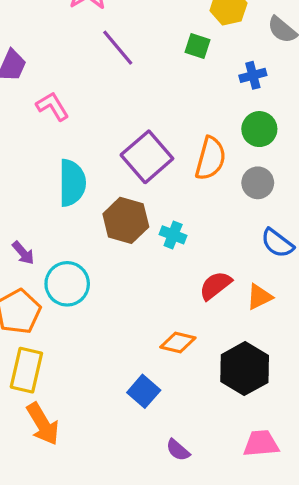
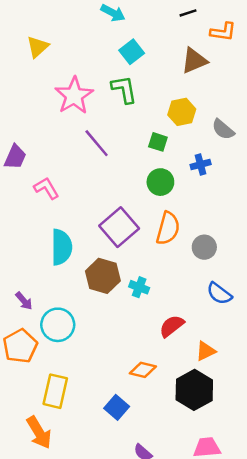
green circle: (259, 129) -> (160, 182), moved
orange triangle: (259, 297) -> (206, 351), moved
yellow rectangle: (26, 370) -> (55, 391), moved

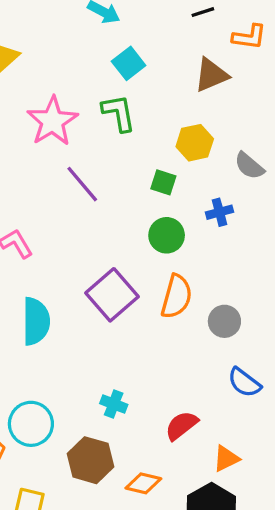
brown hexagon: (103, 276) -> (90, 460), moved
cyan cross: (139, 287) -> (114, 404), moved

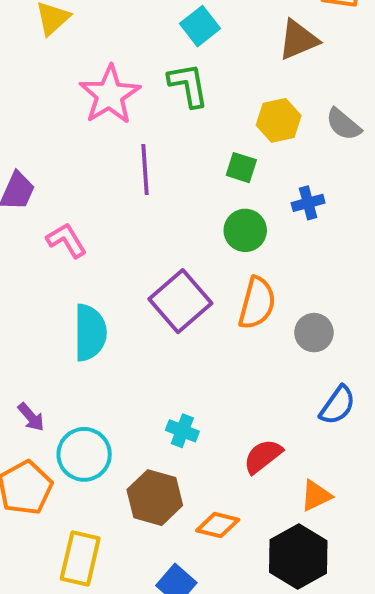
gray semicircle: (249, 166) -> (343, 124), moved
purple line: (82, 184) -> (145, 169), turned 36
blue semicircle: (244, 382) -> (338, 405), turned -92

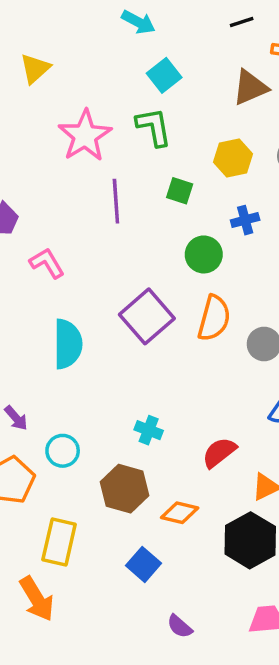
green square: (241, 168) -> (180, 191), moved
blue cross: (308, 203) -> (245, 220), moved
cyan circle: (84, 454) -> (63, 451), size x0.7

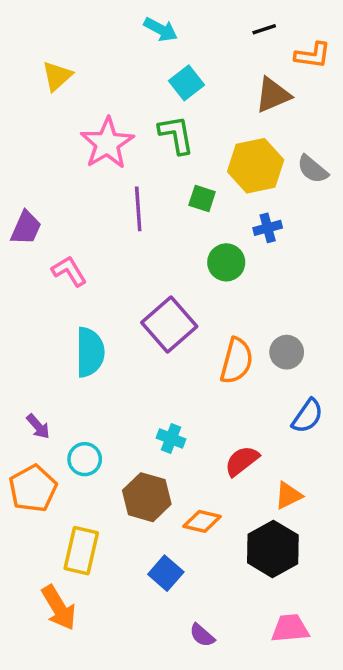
yellow hexagon: (233, 158) -> (256, 166), size x1.4
orange semicircle: (214, 318) -> (237, 361), moved

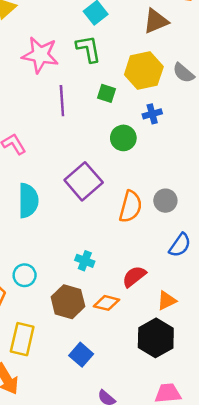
pink star: (107, 143) -> (40, 55), turned -30
orange diamond: (202, 521) -> (106, 303), moved

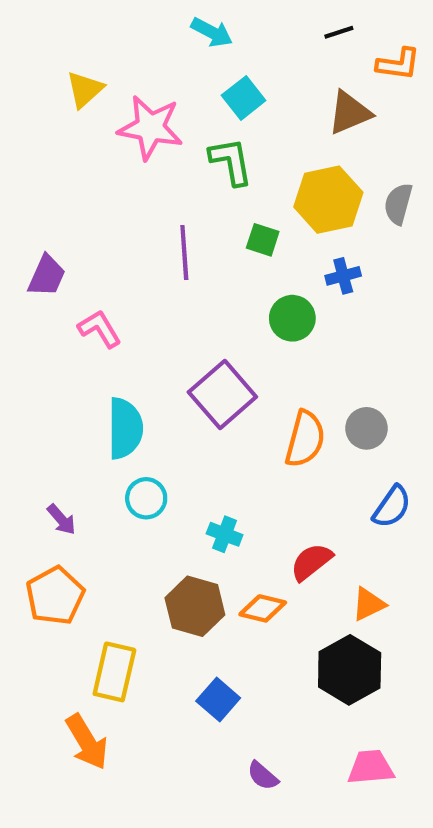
pink star: (40, 55) -> (150, 128), moved
gray semicircle: (184, 73) -> (398, 204), turned 65
cyan circle: (25, 275) -> (146, 498), moved

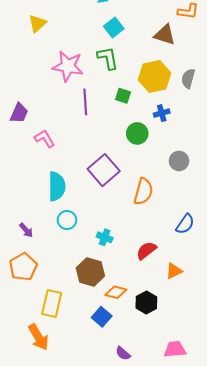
brown triangle: (350, 113) -> (165, 35), turned 40
pink star: (150, 128) -> (68, 66), moved
gray circle: (366, 428) -> (179, 161), moved
orange diamond: (263, 608) -> (116, 292), moved
black hexagon: (350, 670) -> (146, 302), moved, size x0.7

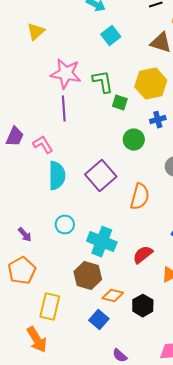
green L-shape: (108, 58) -> (103, 82), moved
purple line: (85, 102) -> (64, 109), moved
purple trapezoid: (19, 113) -> (15, 137), moved
cyan semicircle: (57, 186) -> (57, 176), moved
cyan cross: (105, 237) -> (102, 242), size x1.8

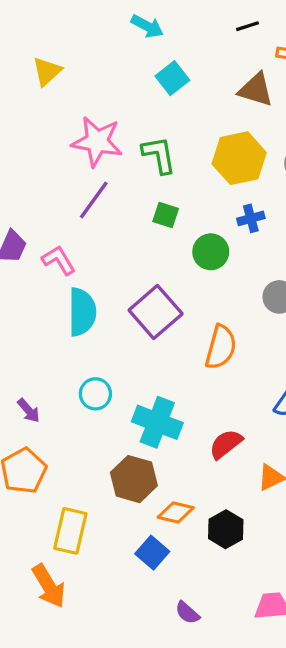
green square: (120, 103) -> (166, 215), moved
purple line: (64, 109) -> (94, 200), turned 40

